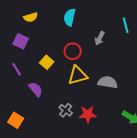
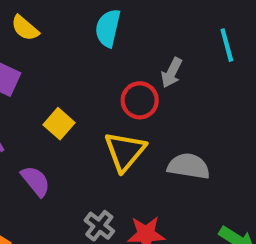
yellow semicircle: (31, 17) -> (25, 28), turned 56
red circle: (73, 51) -> (140, 100), moved
yellow triangle: (78, 75) -> (125, 151), turned -35

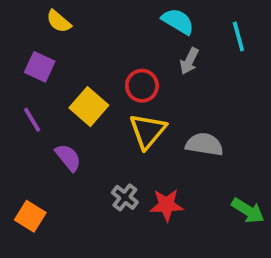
cyan semicircle: (108, 28) -> (178, 21), moved, turned 108
red circle: (140, 100) -> (142, 86), moved
yellow square: (59, 124) -> (89, 107), size x1.4

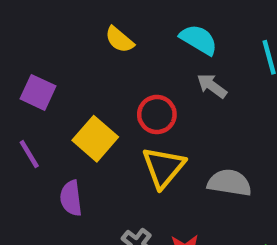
yellow semicircle: (59, 21) -> (119, 40), moved
gray arrow: (189, 61) -> (212, 86), turned 100
purple semicircle: (68, 158) -> (71, 198), turned -148

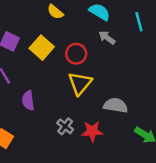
yellow square: (95, 139) -> (42, 48), moved
gray semicircle: (229, 183) -> (116, 105), moved

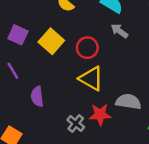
yellow triangle: (80, 83) -> (91, 79), turned -40
red star: (92, 131) -> (100, 114), moved

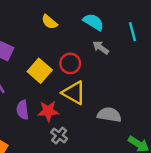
yellow square: (51, 41) -> (40, 71), moved
red star: (100, 114) -> (48, 111), moved

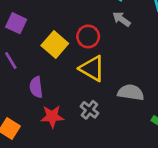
red star: (48, 111) -> (52, 116), moved
gray cross: (59, 136) -> (89, 110), moved

